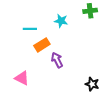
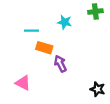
orange rectangle: (42, 45) -> (44, 48), turned 49

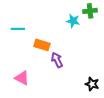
cyan star: (65, 22) -> (73, 21), moved
cyan line: (32, 31) -> (18, 29), moved

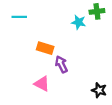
cyan line: (18, 29) -> (19, 17), moved
pink triangle: (22, 78) -> (42, 84), moved

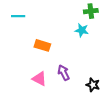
cyan star: (79, 22) -> (82, 30), moved
purple arrow: (61, 64) -> (64, 73), moved

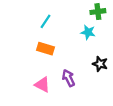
cyan line: (18, 16) -> (46, 21), moved, turned -56
black star: (93, 85) -> (100, 64), moved

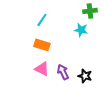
black star: (100, 64) -> (85, 76), moved
pink triangle: (42, 85) -> (42, 69), moved

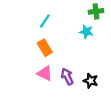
orange rectangle: (42, 45) -> (45, 48), turned 42

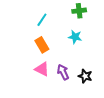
green cross: (96, 11) -> (79, 11), moved
cyan star: (86, 32) -> (75, 37), moved

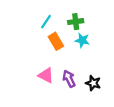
green cross: (79, 11) -> (76, 22), moved
orange rectangle: (42, 45) -> (56, 41), moved

